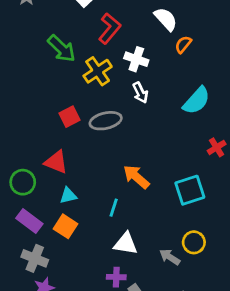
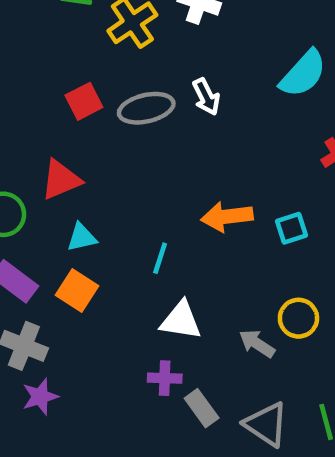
white arrow: (140, 93) -> (206, 97), moved
red triangle: (56, 162) -> (61, 180), turned -45
orange arrow: (136, 177) -> (227, 217), moved, turned -48
cyan square: (190, 190) -> (292, 228), size x0.6

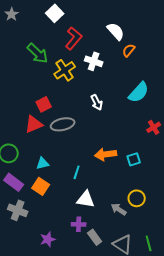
gray ellipse: (146, 108) -> (63, 124), moved
red triangle: (61, 180) -> (34, 124), moved
purple star: (40, 397) -> (48, 239), moved

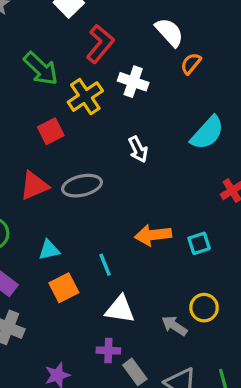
red square: (44, 104) -> (51, 131), moved
cyan line: (77, 172) -> (105, 265), turned -40
orange square: (41, 186) -> (64, 288), moved, turned 30

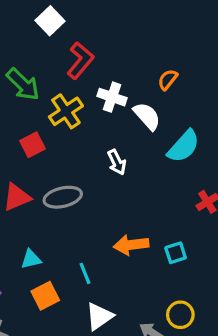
white semicircle: (169, 32) -> (147, 116), moved
white triangle: (120, 309) -> (99, 316), turned -44

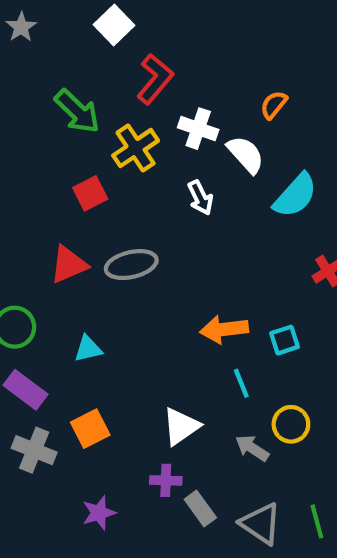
white arrow: (117, 162) -> (200, 198), moved
cyan line: (85, 273) -> (241, 383), moved
orange square: (45, 296) -> (90, 429), moved

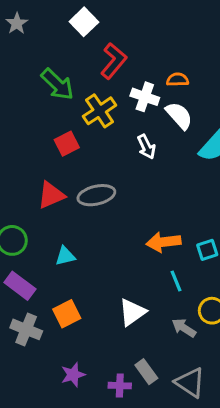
orange semicircle: (274, 105) -> (178, 80), moved, turned 50
purple cross: (166, 480) -> (120, 386), moved

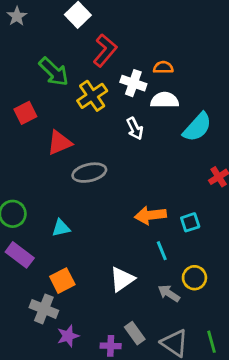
white semicircle: (179, 116) -> (165, 100), turned -48
red square: (67, 144) -> (25, 113), moved
red triangle: (51, 195) -> (59, 143), moved
gray cross: (26, 329) -> (44, 309), moved

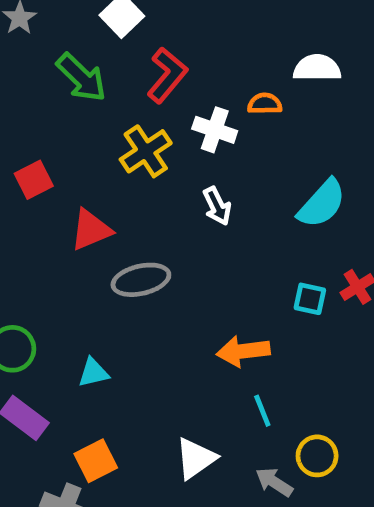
green arrow: (54, 72) -> (81, 78), moved
white semicircle: (165, 100) -> (317, 68), moved
cyan square: (190, 222) -> (310, 299), moved, turned 30

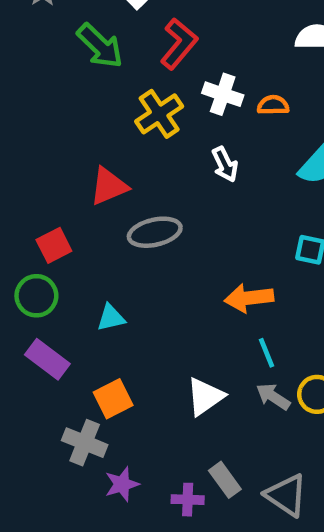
orange semicircle: (265, 104) -> (273, 105), moved
red square: (34, 180) -> (54, 245), moved
gray arrow: (274, 482) -> (273, 397), moved

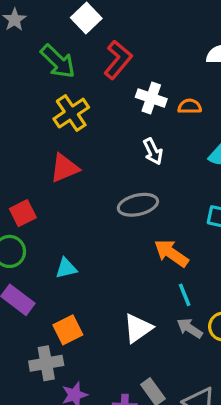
yellow cross: (159, 114) -> (71, 113), moved
gray ellipse: (155, 232) -> (138, 205), moved
orange arrow: (249, 298) -> (171, 253), turned 42
gray cross: (85, 443) -> (46, 363), turned -32

